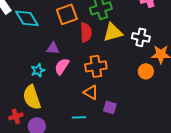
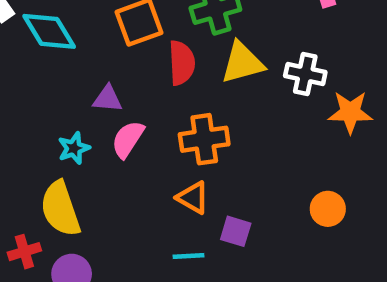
orange circle: (146, 71) -> (328, 209), moved
cyan line: (79, 117) -> (188, 256), moved

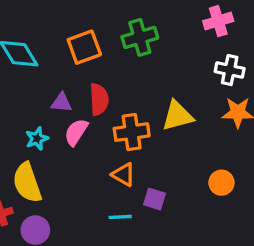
red semicircle: (182, 63) -> (99, 99), moved
yellow triangle: (242, 63) -> (177, 116), moved
white cross: (305, 74) -> (230, 70), moved

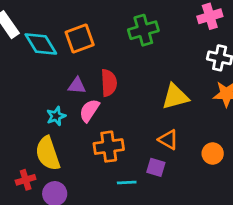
orange square: (84, 47) -> (80, 38), moved
orange cross: (132, 132) -> (109, 147), moved
orange triangle: (123, 175) -> (168, 140), moved

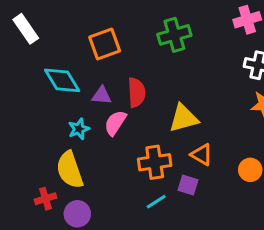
cyan diamond: (41, 44) -> (62, 80), moved
yellow triangle: (175, 97) -> (183, 118), moved
orange cross: (109, 147) -> (155, 162), moved
cyan line: (127, 183) -> (156, 202), turned -30

